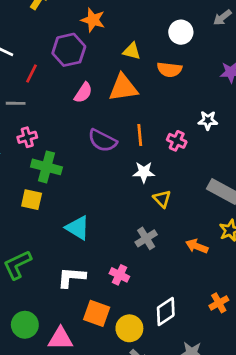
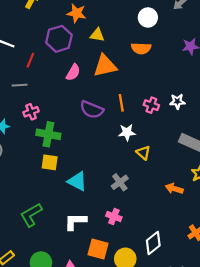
yellow triangle: (132, 51) -> (97, 35), moved
white star: (208, 120) -> (177, 101), moved
yellow square: (32, 200) -> (50, 162), moved
gray cross: (146, 238) -> (120, 182), moved

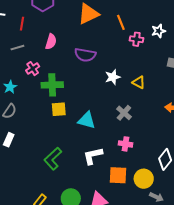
pink semicircle: (73, 72) -> (51, 42), moved
orange line: (121, 103) -> (121, 22), moved
white star: (127, 132) -> (113, 77), moved

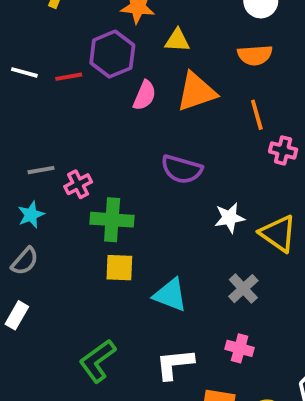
red line: (22, 24) -> (69, 77), moved, turned 64
pink semicircle: (51, 42) -> (144, 95), moved
gray line: (17, 48) -> (41, 170), moved
yellow triangle: (139, 82) -> (278, 233), size x1.5

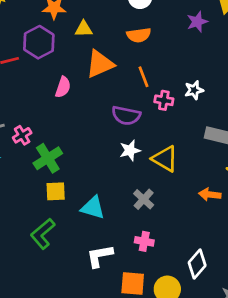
pink semicircle: (144, 95) -> (63, 87), moved
purple semicircle: (182, 169) -> (126, 115), moved
green cross: (112, 220) -> (48, 158), turned -32
green L-shape: (97, 361) -> (43, 234), moved

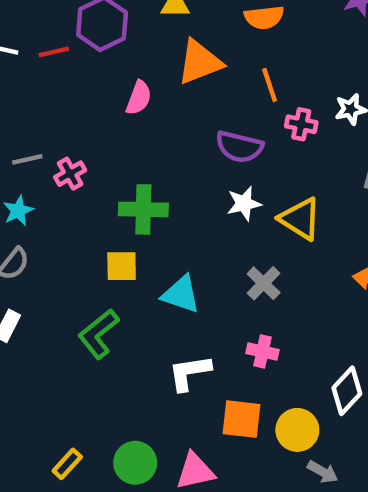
green cross: (48, 158) -> (143, 209), moved, turned 32

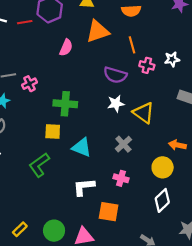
yellow circle: (297, 430) -> (163, 167), moved

